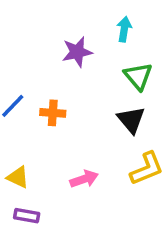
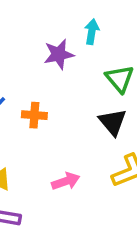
cyan arrow: (124, 29) -> (92, 32), moved

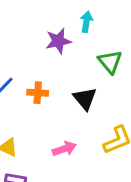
black triangle: (113, 122) -> (85, 99), moved

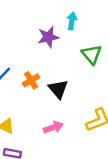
orange cross: (38, 93) -> (31, 80), turned -35
black triangle: (85, 99) -> (58, 89), moved

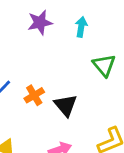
purple star: (48, 37) -> (40, 23), moved

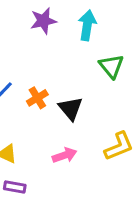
cyan arrow: (81, 27) -> (87, 25), size x1.4

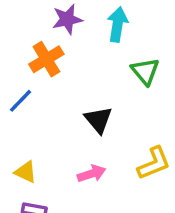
orange cross: (37, 98) -> (46, 59), moved, size x1.4

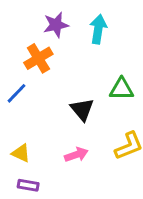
green triangle: (145, 71) -> (122, 89), moved, turned -50

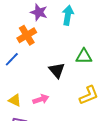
purple star: (56, 25) -> (39, 12), turned 30
pink arrow: (76, 155) -> (41, 99), moved

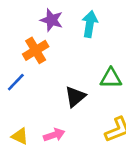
black triangle: (57, 70) -> (75, 97), turned 30

